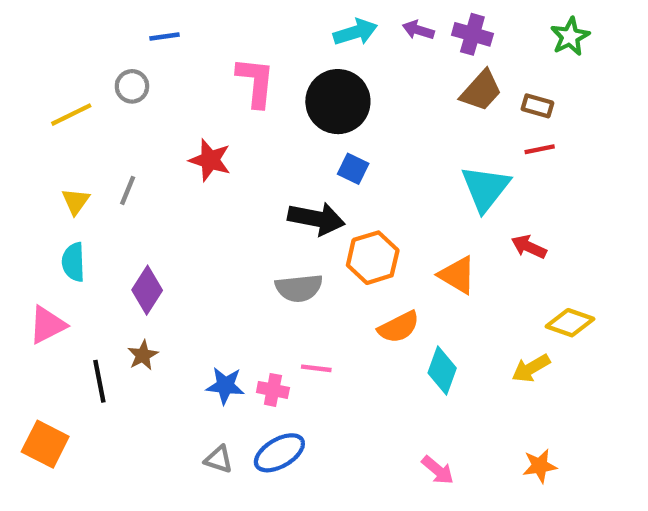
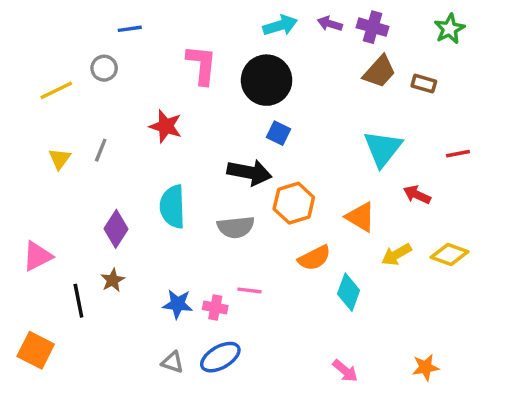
red line: (540, 149) -> (458, 154), moved
cyan semicircle: (73, 262) -> (172, 207), moved, size x1.4
yellow arrow: (531, 368) -> (396, 255), moved

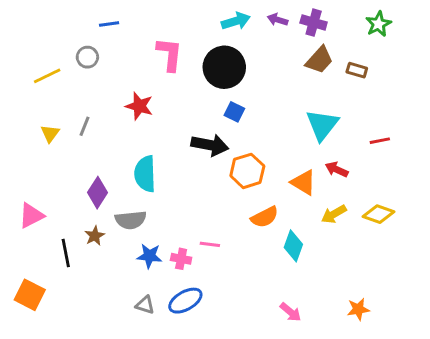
red line: (458, 154) -> (380, 141), moved
red arrow: (417, 195) -> (337, 170), moved
gray semicircle: (236, 227) -> (131, 220), moved

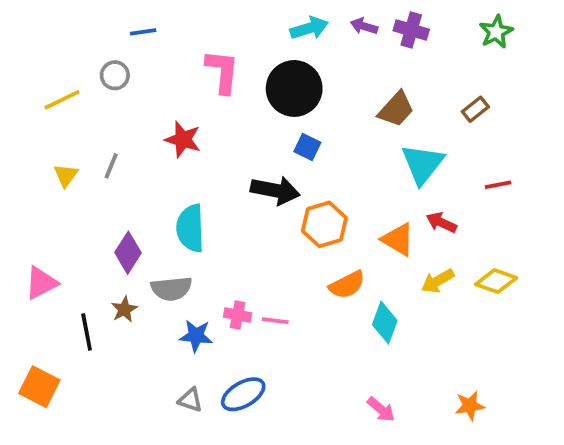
brown trapezoid: (319, 60) -> (396, 109), moved
brown rectangle: (357, 70) -> (475, 109), moved, turned -54
pink cross: (181, 259) -> (238, 315), moved

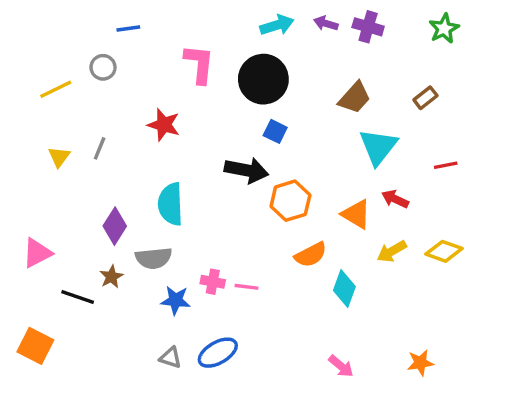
black line: (87, 332) -> (78, 297), turned -60

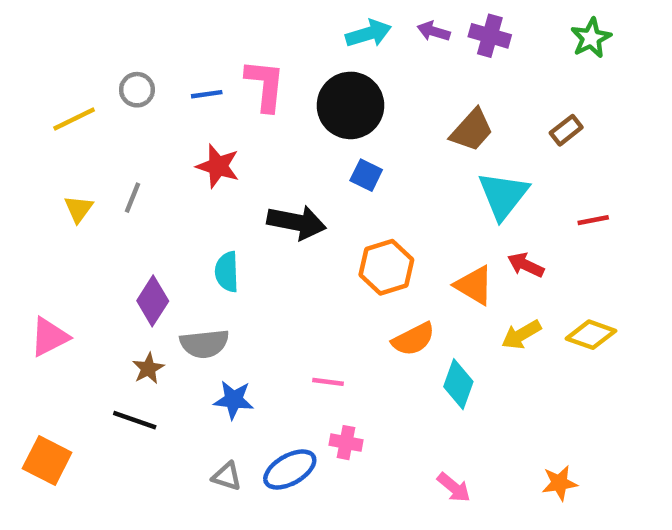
blue line: (128, 28) -> (207, 94), moved
black arrow: (246, 170) -> (297, 222), moved
cyan semicircle: (171, 204) -> (227, 272), size x0.7
pink cross: (213, 282) -> (346, 443), moved
black line: (78, 297) -> (135, 420), moved

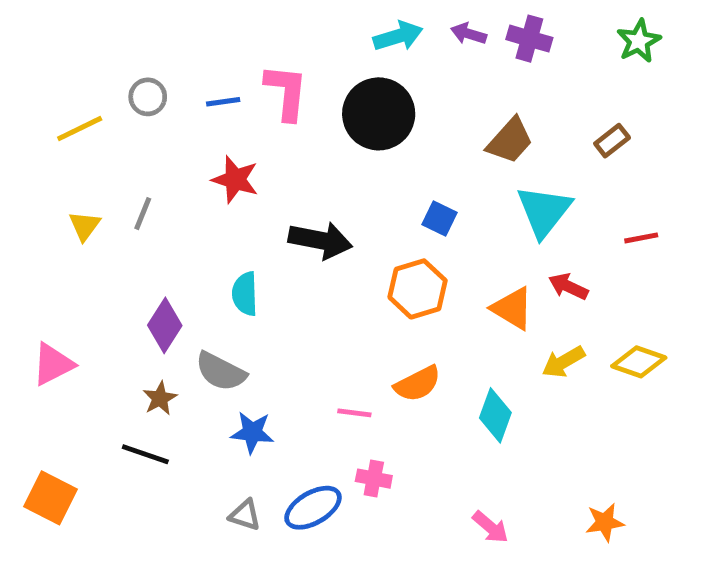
blue square: (366, 175) -> (439, 218), moved
orange semicircle: (413, 339) -> (418, 384), moved
gray semicircle: (204, 344) -> (221, 372), turned 33

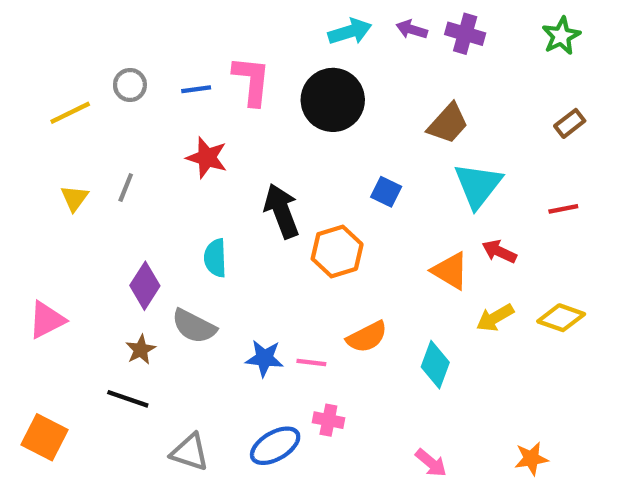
brown rectangle: (612, 141) -> (570, 123), moved
black arrow: (320, 240) -> (282, 211), turned -122
orange hexagon: (418, 289) -> (337, 252), moved
blue star: (252, 432) -> (264, 358), moved
gray triangle: (245, 515) -> (190, 452), moved, size x1.4

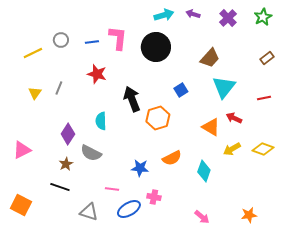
purple cross: (465, 34) -> (228, 18), moved, turned 30
blue square: (386, 192) -> (181, 90), turned 32
blue star: (264, 358) -> (140, 168), moved
pink line: (311, 363) -> (112, 189), moved

